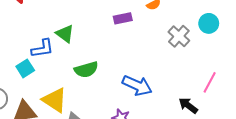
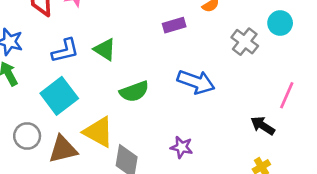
blue L-shape: (42, 48) -> (65, 51), moved
cyan square: (25, 68) -> (59, 96), size x1.6
blue arrow: (137, 85) -> (196, 82), moved

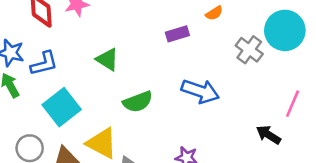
cyan circle: (280, 23) -> (285, 30), size x1.6
blue L-shape: (65, 51) -> (44, 64), moved

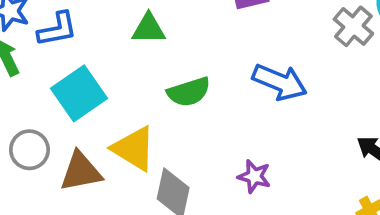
green triangle: (107, 59) -> (149, 29), turned -35

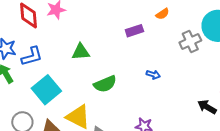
gray cross: (353, 26) -> (190, 42), turned 30
blue arrow: (280, 82) -> (153, 75), size x0.5

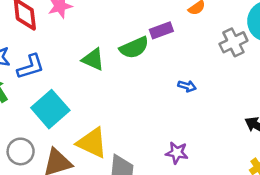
green triangle: (81, 52) -> (93, 59), turned 30
green semicircle: (105, 84) -> (134, 48), moved

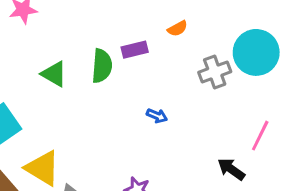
green semicircle: (134, 48) -> (102, 66), turned -68

